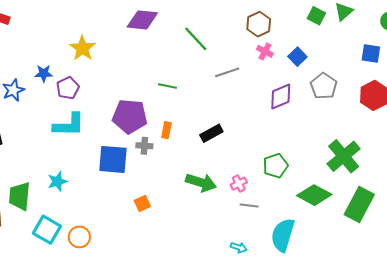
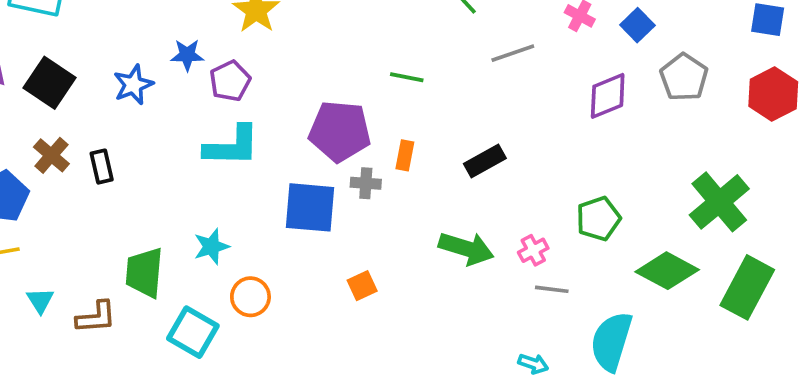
orange circle: (79, 237) -> (250, 297), moved

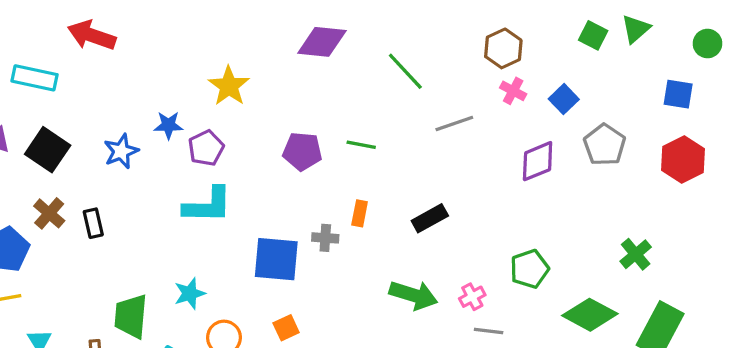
purple pentagon: (340, 131) -> (302, 151), moved, size x0.7
green cross: (719, 202) -> (636, 254), size x0.6
orange square: (362, 286) -> (286, 328), moved

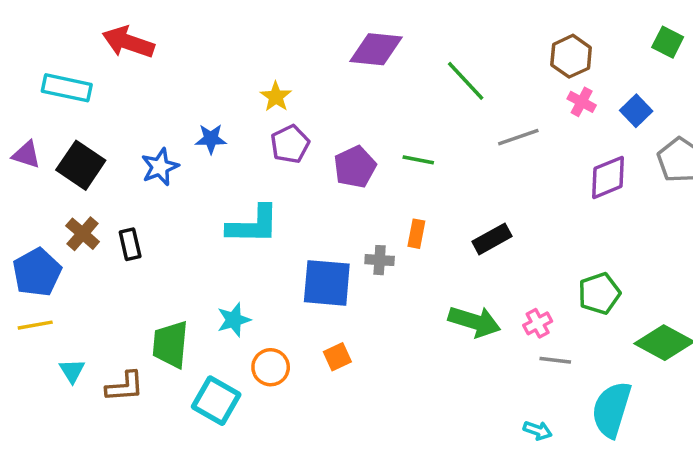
yellow star: (229, 86) -> (276, 97), size x0.7
purple pentagon: (206, 148) -> (290, 144), moved
purple pentagon: (302, 151) -> (355, 167), turned -30

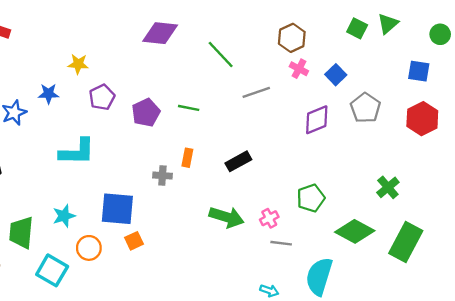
yellow star: (276, 97) -> (78, 64), moved, turned -30
blue square: (327, 283) -> (117, 209), moved

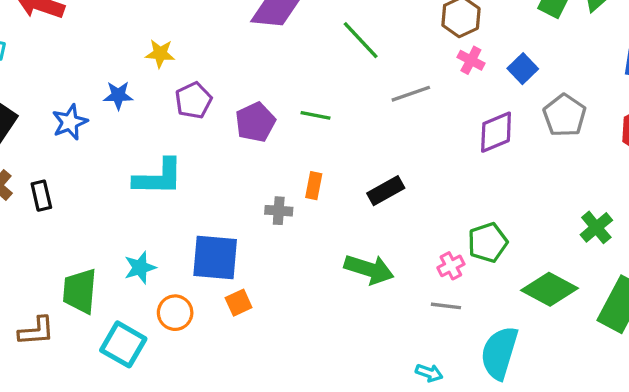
pink cross: (269, 218) -> (451, 266), moved

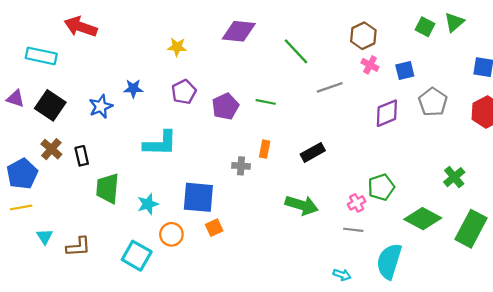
yellow star: (160, 54) -> (177, 47), moved
blue square: (523, 69) -> (405, 71), turned 30
green trapezoid: (80, 291) -> (107, 188), moved

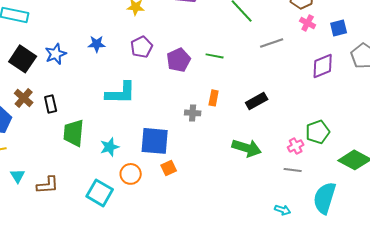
blue star: (101, 106) -> (56, 54), moved

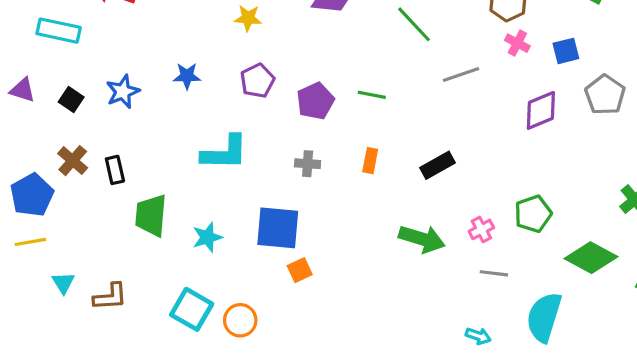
black square: (23, 59) -> (71, 99), size x0.6
gray cross: (193, 113) -> (308, 164), moved
pink cross: (296, 146) -> (481, 229), moved
orange circle: (131, 174) -> (240, 320), moved

